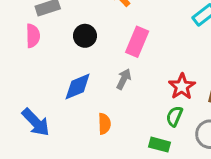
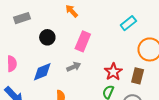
pink semicircle: (33, 36) -> (12, 64), moved
gray arrow: (124, 79) -> (74, 67), turned 40

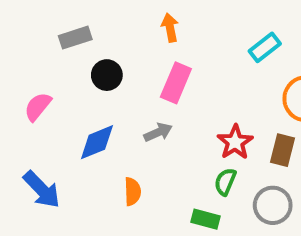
orange arrow: (72, 11) -> (170, 28), moved, turned 32
gray rectangle: (22, 18) -> (75, 38), moved
pink semicircle: (12, 64) -> (38, 107), moved, turned -140

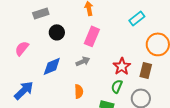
blue arrow: (42, 190) -> (24, 90), turned -90
orange semicircle: (132, 192) -> (79, 91), moved

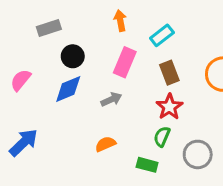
cyan rectangle: (137, 18) -> (162, 35), moved
blue diamond: (52, 66) -> (68, 89), moved
brown rectangle: (146, 70) -> (169, 73), moved, turned -35
orange semicircle: (79, 91) -> (105, 144), turned -112

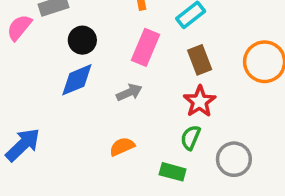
pink semicircle: (21, 80) -> (19, 27), moved

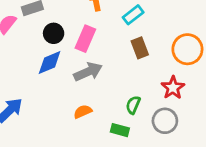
pink rectangle: (145, 47) -> (85, 39), moved
gray arrow: (129, 92) -> (88, 72), size x1.5
red star: (200, 101) -> (173, 88), moved

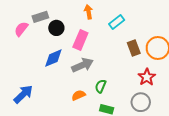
black circle: (54, 33) -> (56, 28), moved
brown rectangle: (140, 48) -> (134, 48), moved
green semicircle: (133, 105) -> (101, 86), moved

